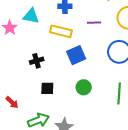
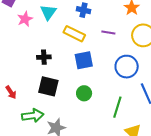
cyan triangle: (31, 16) -> (48, 12), turned 42
black square: (47, 88) -> (48, 86), size x1.5

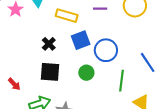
black cross: (44, 57) -> (49, 44), moved, turned -32
blue circle: (127, 67) -> (106, 50), moved

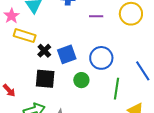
yellow rectangle: (67, 16) -> (25, 36), moved
blue square: (81, 40) -> (67, 54), moved

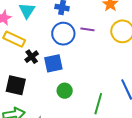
blue circle: (101, 58) -> (63, 34), moved
black square: (45, 79) -> (16, 85), moved

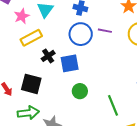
yellow rectangle: (14, 39) -> (31, 38), turned -55
green line: (98, 104) -> (113, 105), turned -40

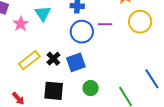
yellow rectangle: (31, 38) -> (29, 60), moved
black square: (31, 84) -> (54, 91), moved

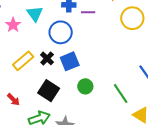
purple line: (105, 24) -> (88, 12), moved
blue circle: (82, 32) -> (61, 32), moved
black square: (54, 91) -> (49, 91), turned 30

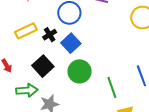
blue square: (70, 61) -> (71, 43), turned -36
green circle: (85, 86) -> (80, 71), size x1.5

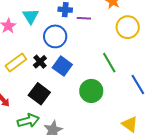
green circle: (80, 71) -> (91, 91), moved
green line: (112, 87) -> (109, 63), moved

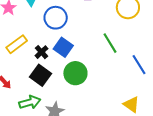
black cross: (40, 62) -> (42, 52), moved
green circle: (91, 91) -> (75, 73), moved

